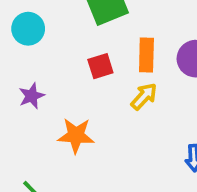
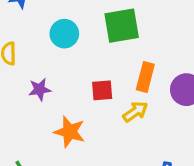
cyan circle: (28, 29) -> (64, 34), moved
red square: (100, 66) -> (102, 90), moved

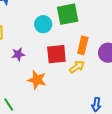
cyan circle: (64, 34) -> (43, 24), moved
red square: (102, 90) -> (56, 54), size x1.5

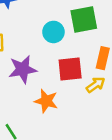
purple star: (18, 54) -> (23, 69), size x1.6

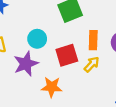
cyan circle: (53, 32) -> (37, 39), moved

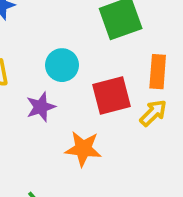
purple star: (26, 64) -> (41, 107), size x0.7

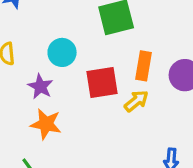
purple star: (41, 107) -> (40, 87), turned -30
orange star: (83, 149) -> (46, 124), moved

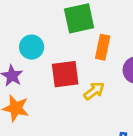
orange rectangle: (143, 66) -> (103, 47), moved

